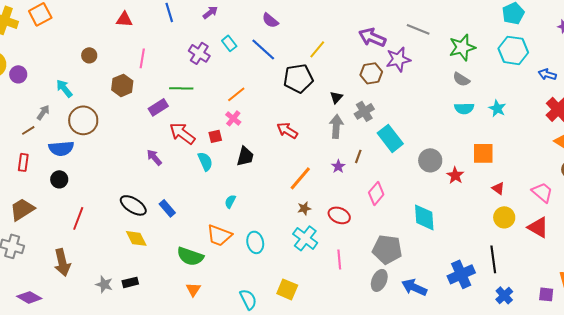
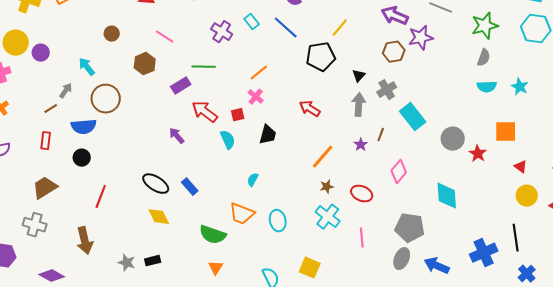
pink line: (142, 58) -> (165, 37), turned -66
gray semicircle: (461, 79) -> (484, 58), turned -102

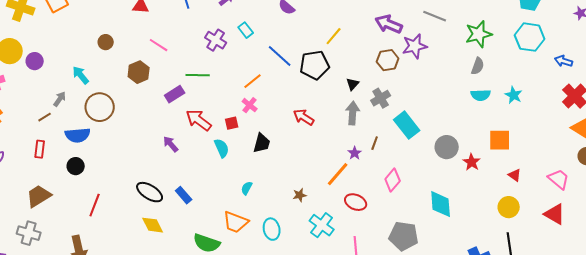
blue line: (286, 28) -> (280, 56), moved
orange line: (323, 157) -> (338, 174), moved
brown star: (327, 187) -> (300, 195), moved
yellow circle: (527, 196) -> (509, 207), moved

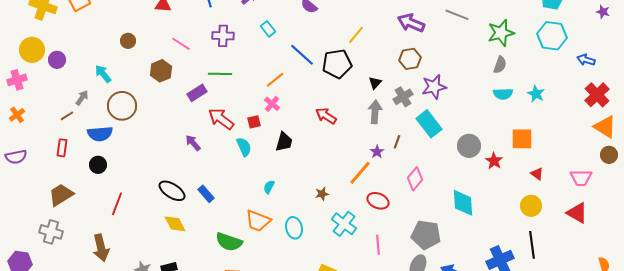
purple cross: (216, 40) -> (223, 36), moved, turned -30
purple star: (415, 46) -> (434, 87), moved
pink trapezoid: (559, 179) -> (581, 178), turned 140

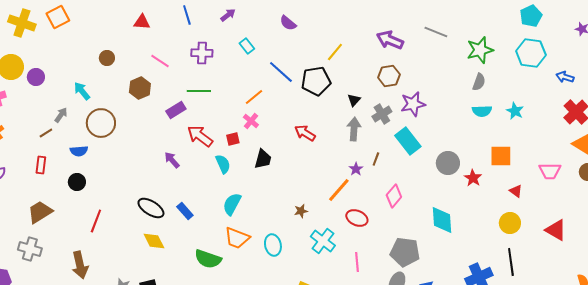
blue semicircle: (100, 134) -> (79, 151), size x0.7
pink trapezoid: (581, 178) -> (550, 171), moved
cyan semicircle: (269, 187) -> (232, 204), moved, size x1.6

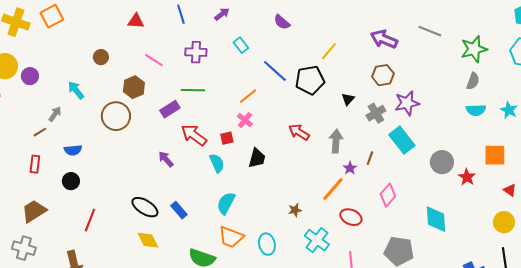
brown circle: (101, 123) -> (116, 116), moved
gray arrow: (354, 129) -> (336, 141), moved

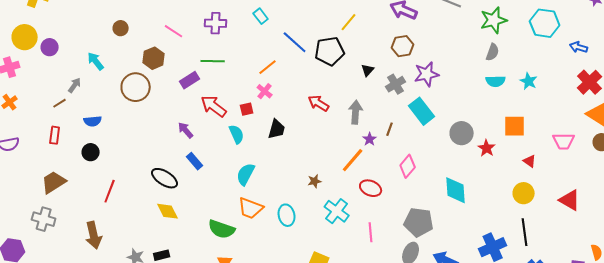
blue rectangle: (179, 210) -> (195, 161), moved

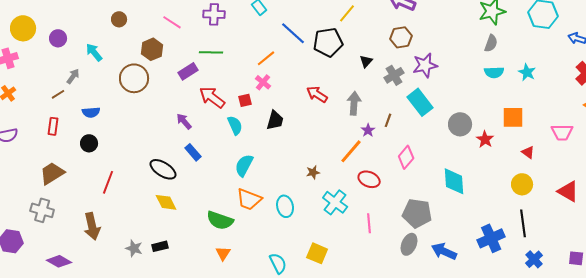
purple circle: (50, 47) -> (58, 38), moved

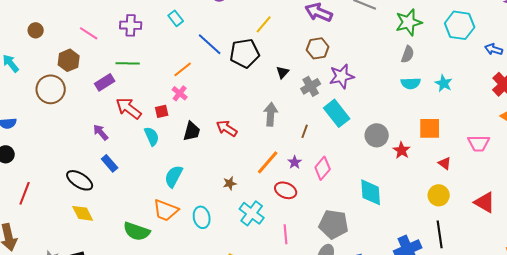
red arrow: (317, 94) -> (227, 128), moved
purple star: (368, 130) -> (295, 162), moved
cyan semicircle: (244, 165) -> (174, 176), moved

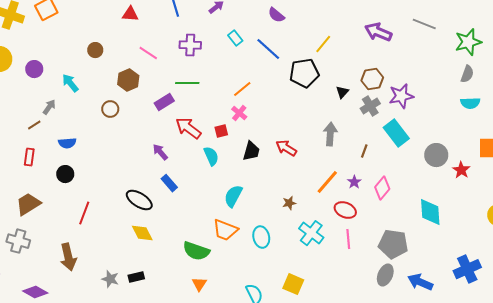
blue line: (210, 44) -> (268, 49), moved
brown hexagon: (318, 48) -> (372, 79), moved
brown circle: (51, 89) -> (110, 109), size x0.6
pink line: (286, 234) -> (348, 239), moved

